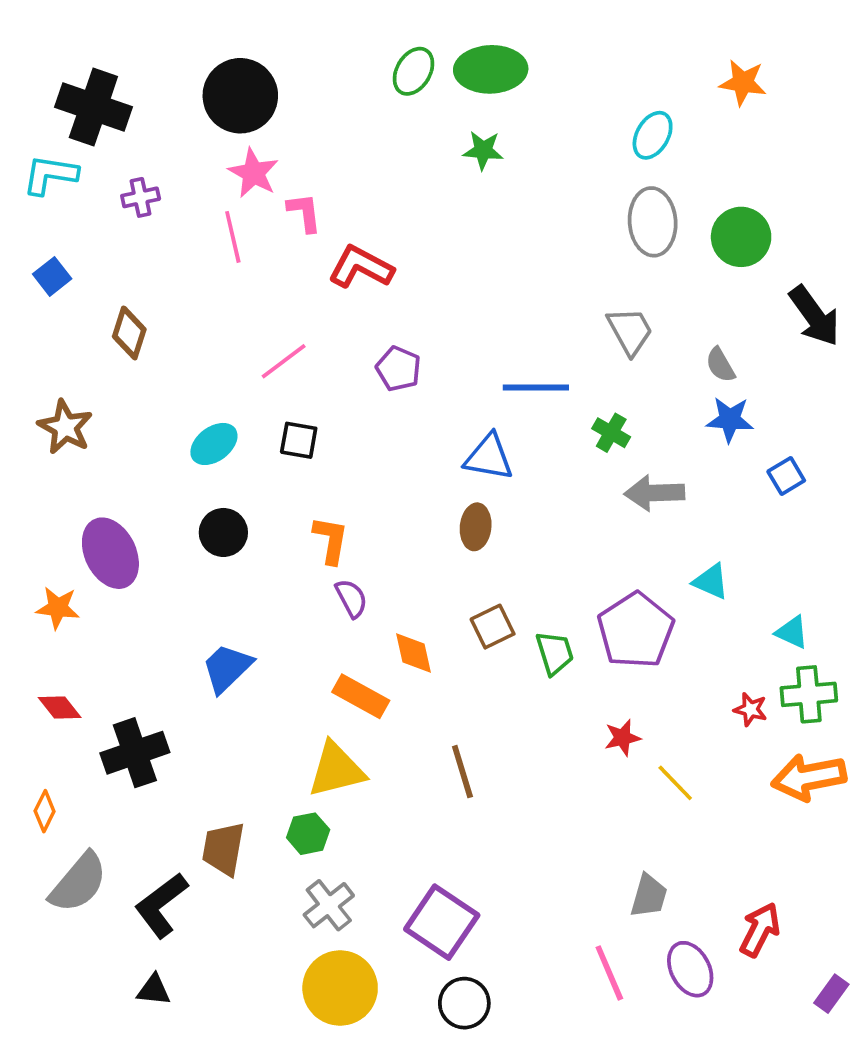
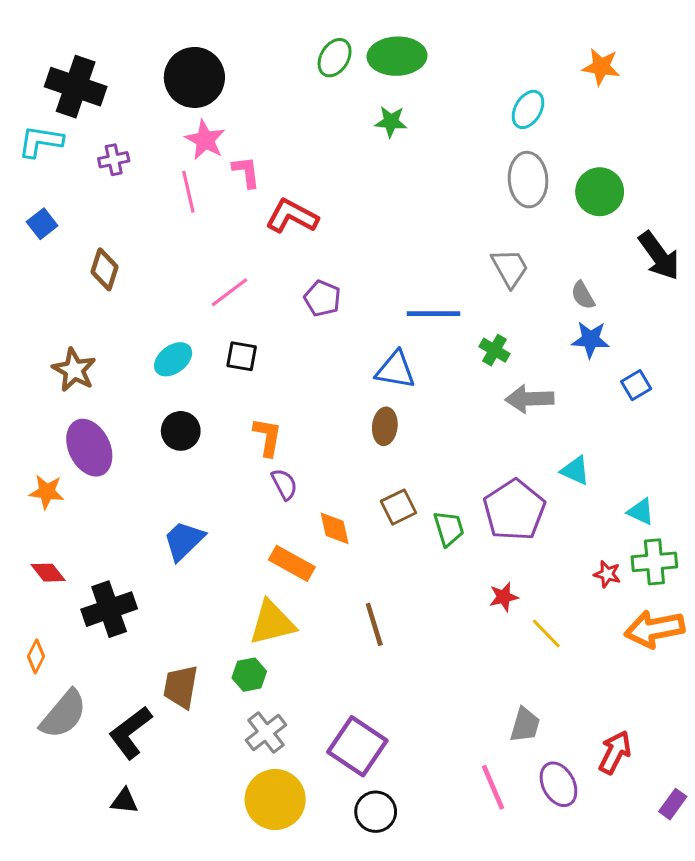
brown star: (65, 427) -> (74, 370), moved

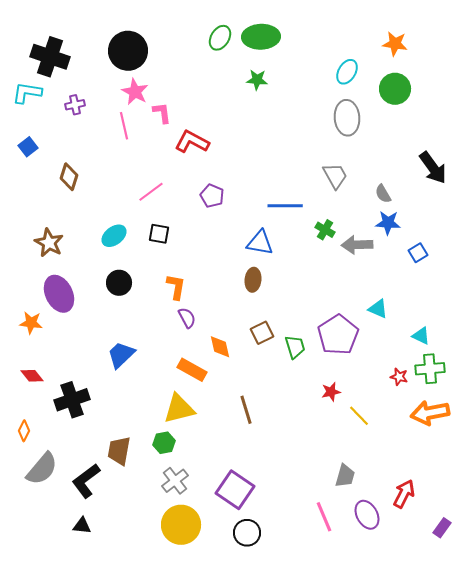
green circle: (600, 192) -> (395, 89), moved
gray arrow: (530, 399) -> (357, 245), moved

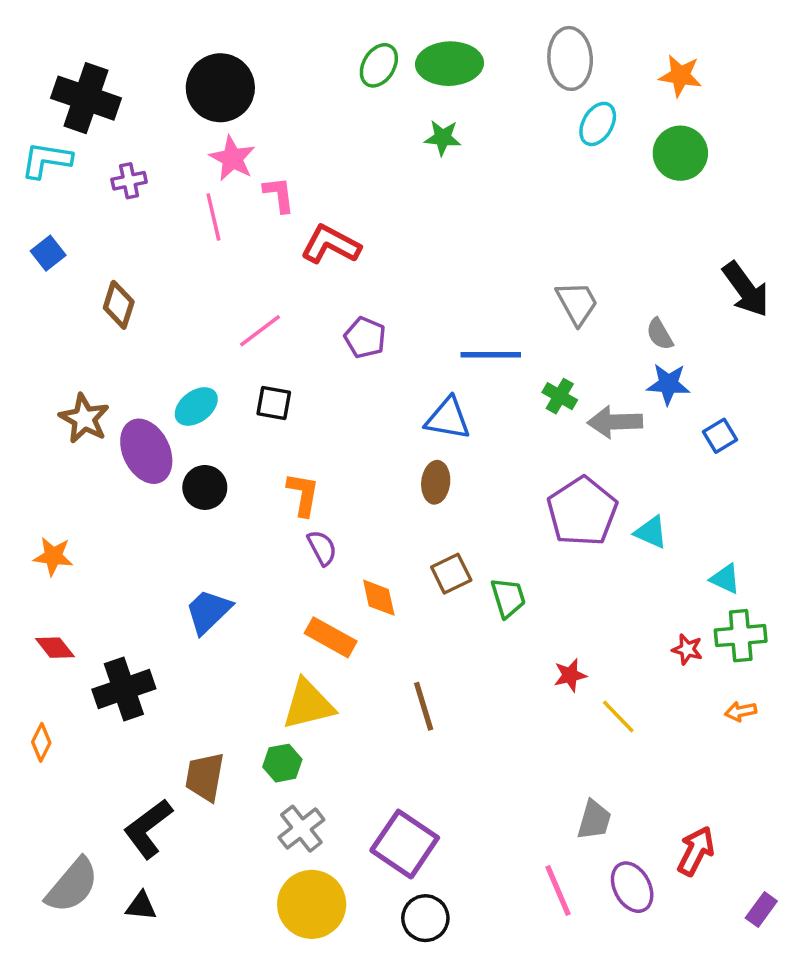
gray ellipse: (347, 118) -> (570, 58), moved
purple ellipse: (59, 294) -> (146, 451), moved
purple pentagon: (338, 335) -> (582, 512), moved
orange arrow: (430, 413) -> (741, 711), size x0.5
gray semicircle: (42, 469) -> (72, 885), moved

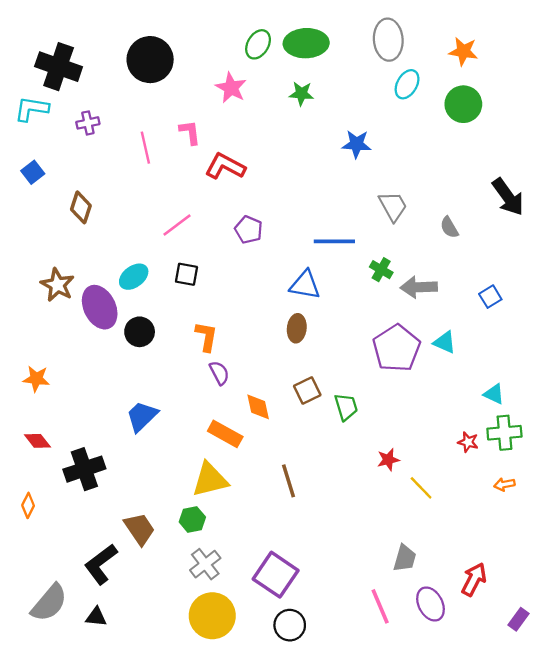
pink star: (232, 158) -> (231, 88), moved
blue star: (668, 384) -> (357, 144), moved
cyan triangle: (651, 532) -> (445, 342), moved
brown trapezoid: (205, 777) -> (140, 529), turned 136

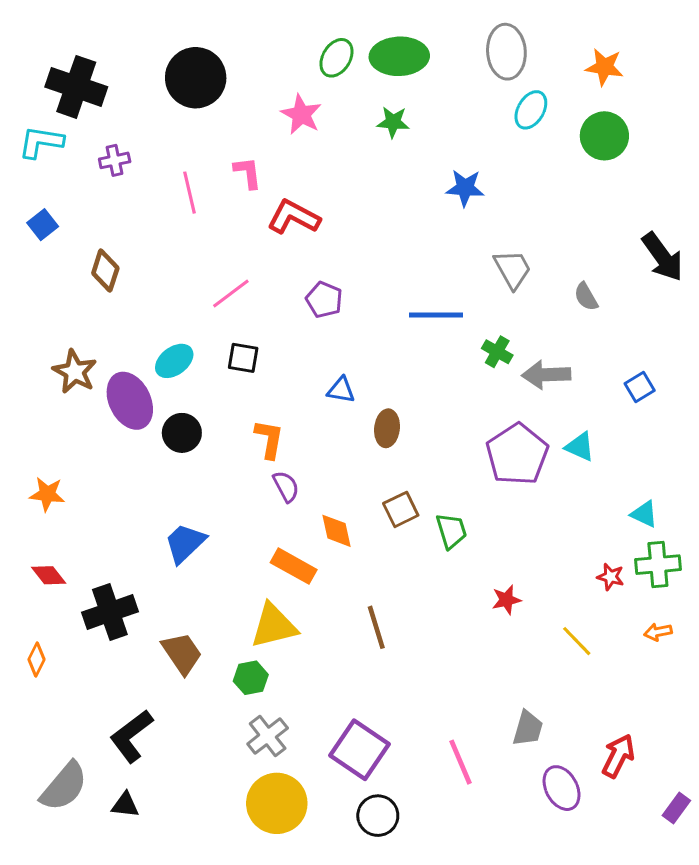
blue triangle: (305, 285) -> (341, 390), moved, size x0.7
yellow line: (421, 488) -> (577, 641), moved
brown trapezoid: (140, 529) -> (182, 653), moved
pink line: (380, 606) -> (460, 762), moved

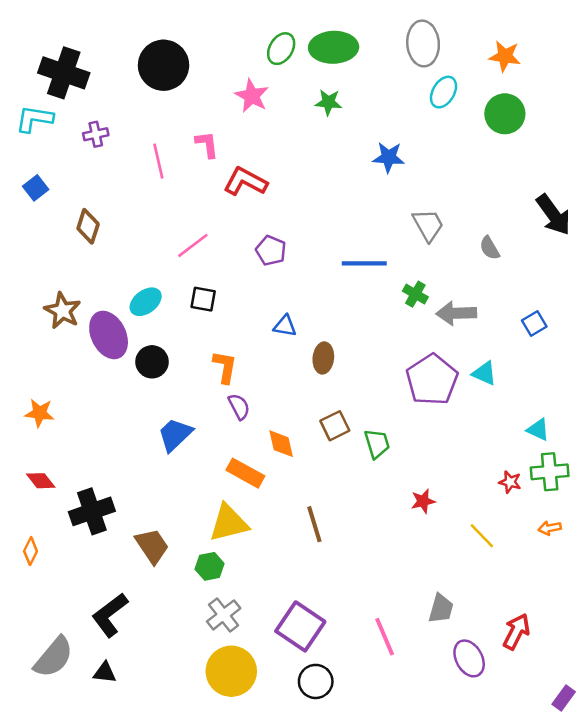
blue trapezoid: (185, 543) -> (175, 435), moved
purple rectangle: (676, 808) -> (564, 698), moved

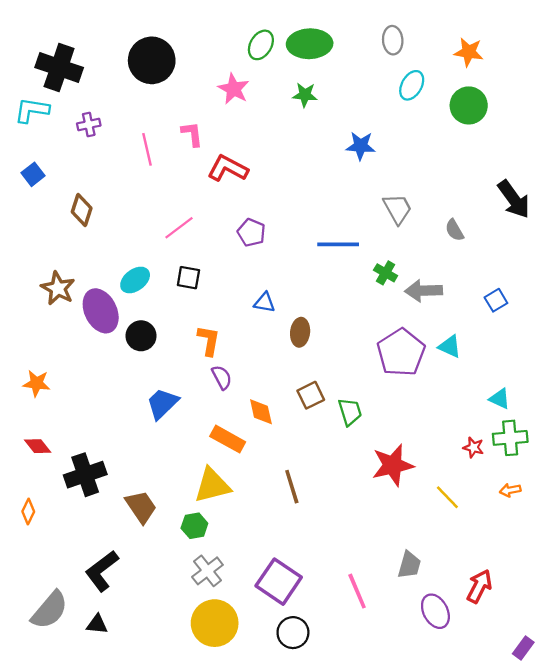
gray ellipse: (423, 43) -> (393, 40), size x0.7
red star: (423, 501) -> (393, 465), size x1.8

